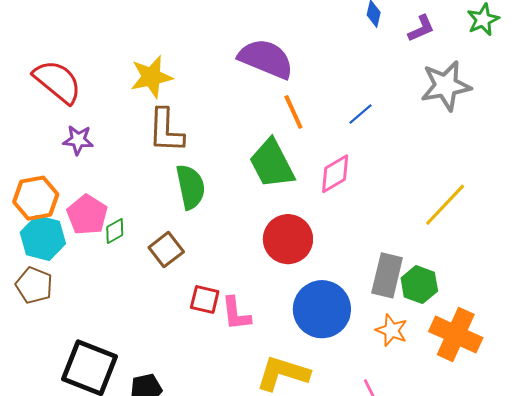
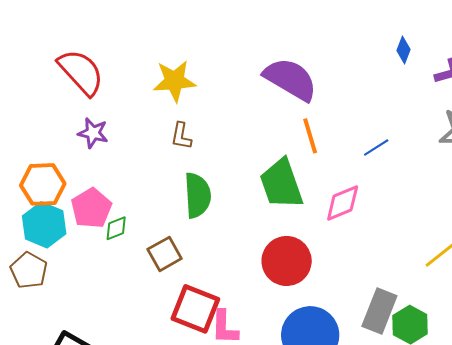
brown L-shape: (166, 131) -> (181, 136), size x0.6
red square: (205, 300) -> (195, 309), size x1.6

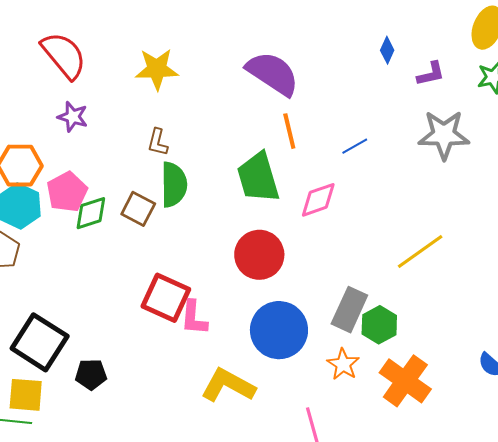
brown L-shape: (181, 136) -> (158, 142), moved
green diamond: (116, 228) -> (91, 213), size x1.4
brown square: (165, 254) -> (138, 209), moved, turned -36

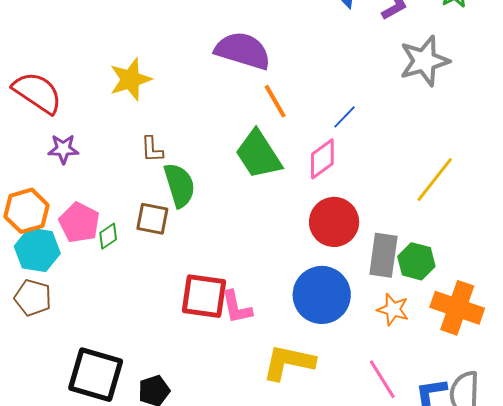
blue line: (355, 146) -> (344, 117), moved
green diamond: (91, 213) -> (108, 236), size x0.7
red circle: (259, 255) -> (334, 222), moved

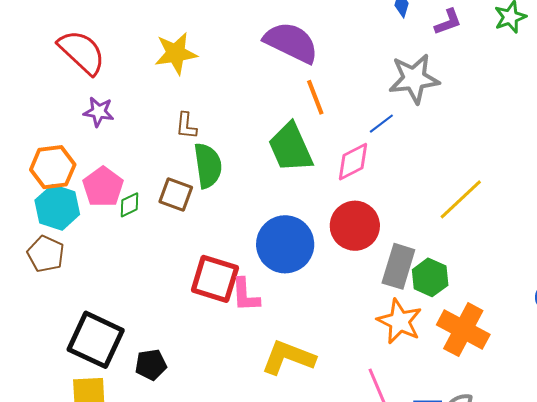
gray star: (424, 61) -> (414, 79), moved
blue circle: (322, 295) -> (285, 244), moved
orange star: (393, 309) -> (400, 321), size x1.4

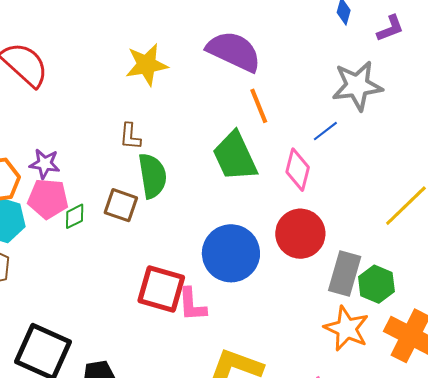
yellow star: (176, 53) -> (147, 65), moved
purple star: (99, 112) -> (45, 164), moved
pink diamond: (353, 162) -> (298, 170), turned -48
pink pentagon: (103, 187) -> (48, 199), turned -30

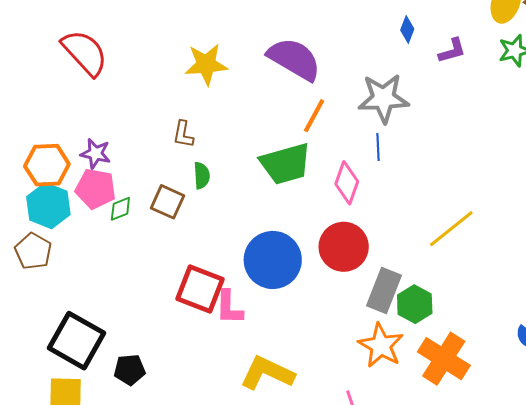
gray star: (357, 86) -> (383, 98), moved
orange line: (259, 106) -> (314, 116), turned 45
blue line: (325, 131) -> (378, 147), turned -60
green trapezoid: (235, 156) -> (286, 164), turned -86
green semicircle: (152, 176) -> (202, 176), size x0.6

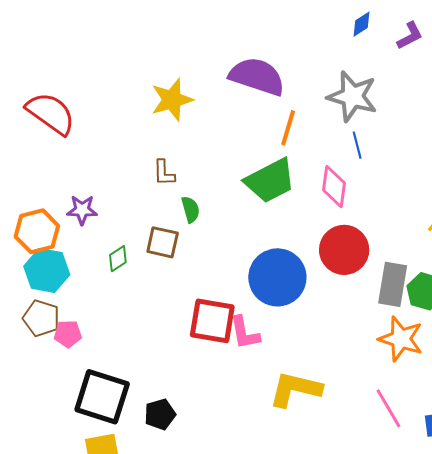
blue diamond: (407, 30) -> (362, 24), turned 48
gray star: (383, 98) -> (352, 96), turned 30
pink pentagon: (96, 189) -> (68, 334), moved, size x0.7

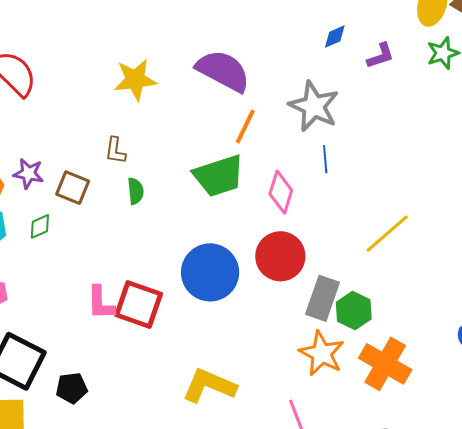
blue line: (357, 145) -> (325, 159), moved
brown square: (163, 242) -> (73, 188), moved
green diamond: (118, 259) -> (40, 226), moved
pink L-shape: (245, 333) -> (101, 303), moved

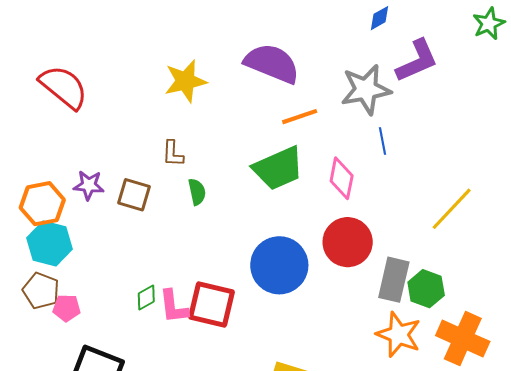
purple L-shape: (381, 56) -> (417, 61), moved, size x1.6
gray star: (314, 106) -> (366, 89), turned -30
orange line: (245, 127) -> (300, 117), turned 51
green diamond: (40, 226) -> (146, 297), moved

